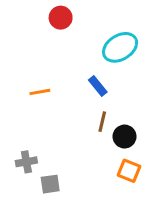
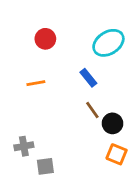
red circle: (61, 18) -> (45, 39), moved
brown line: (102, 122) -> (92, 110), turned -48

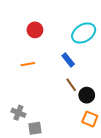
gray cross: (24, 146) -> (18, 113), turned 32

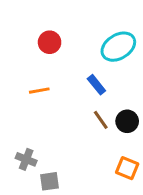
black circle: (87, 95) -> (127, 121), moved

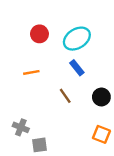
cyan ellipse: (118, 47) -> (77, 39), moved
brown line: (101, 120) -> (65, 96), moved

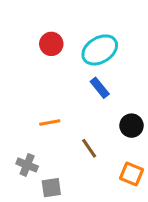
orange line: (31, 72) -> (50, 123), moved
brown line: (65, 96) -> (89, 148), moved

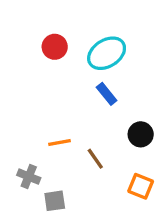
orange line: (50, 123) -> (60, 142), moved

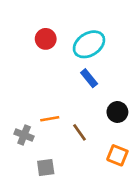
gray cross: (29, 177) -> (24, 135), moved

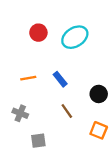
blue rectangle: (89, 78) -> (60, 79), moved
orange line: (50, 119) -> (28, 78), moved

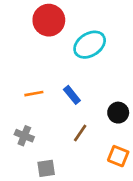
red circle: (38, 33) -> (49, 20), moved, size x1.5
brown line: (67, 111) -> (80, 133), turned 70

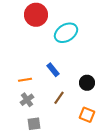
orange line: (34, 94) -> (25, 80), moved
gray cross: (24, 136) -> (27, 100), moved, turned 32

